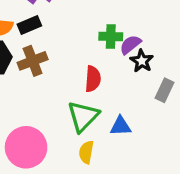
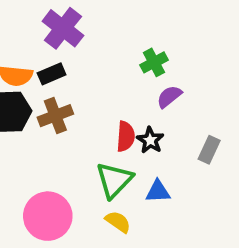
green cross: (111, 36) -> (154, 62), moved, turned -30
black star: (142, 61) -> (150, 140), moved
yellow semicircle: (86, 152) -> (118, 222), turned 115

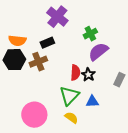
purple cross: (63, 28) -> (57, 17), moved
black rectangle: (52, 74) -> (47, 43), moved
purple semicircle: (169, 97) -> (98, 52), size x1.5

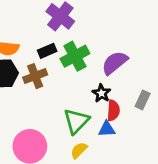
green cross: (90, 34) -> (75, 56), moved, size x1.5
red semicircle: (75, 73) -> (113, 111), moved
yellow semicircle: (71, 118) -> (79, 150), turned -80

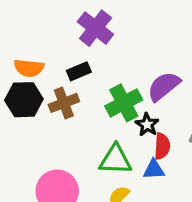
green cross: (75, 56) -> (124, 103), moved
green triangle: (76, 121) -> (115, 160), turned 48

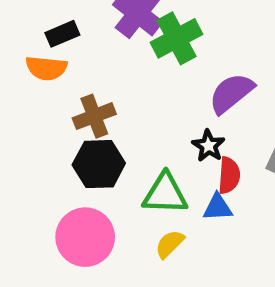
black rectangle: (79, 71) -> (62, 34), moved
black hexagon: (24, 100) -> (99, 164), moved
green cross: (124, 103) -> (177, 38), moved

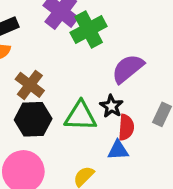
brown cross: (94, 116) -> (30, 85), turned -32
green triangle: (165, 194) -> (80, 116), moved

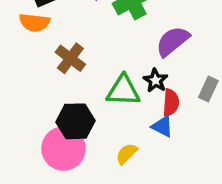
black hexagon: (33, 119) -> (75, 121), moved
blue triangle: (118, 150) -> (162, 126), turned 30

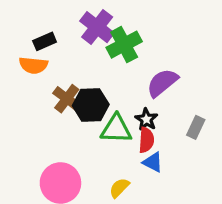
red semicircle: (171, 103) -> (146, 140), moved
black hexagon: (75, 121) -> (91, 105), moved

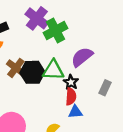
green triangle: (116, 129) -> (53, 70), moved
blue triangle: (153, 162) -> (75, 112), turned -32

